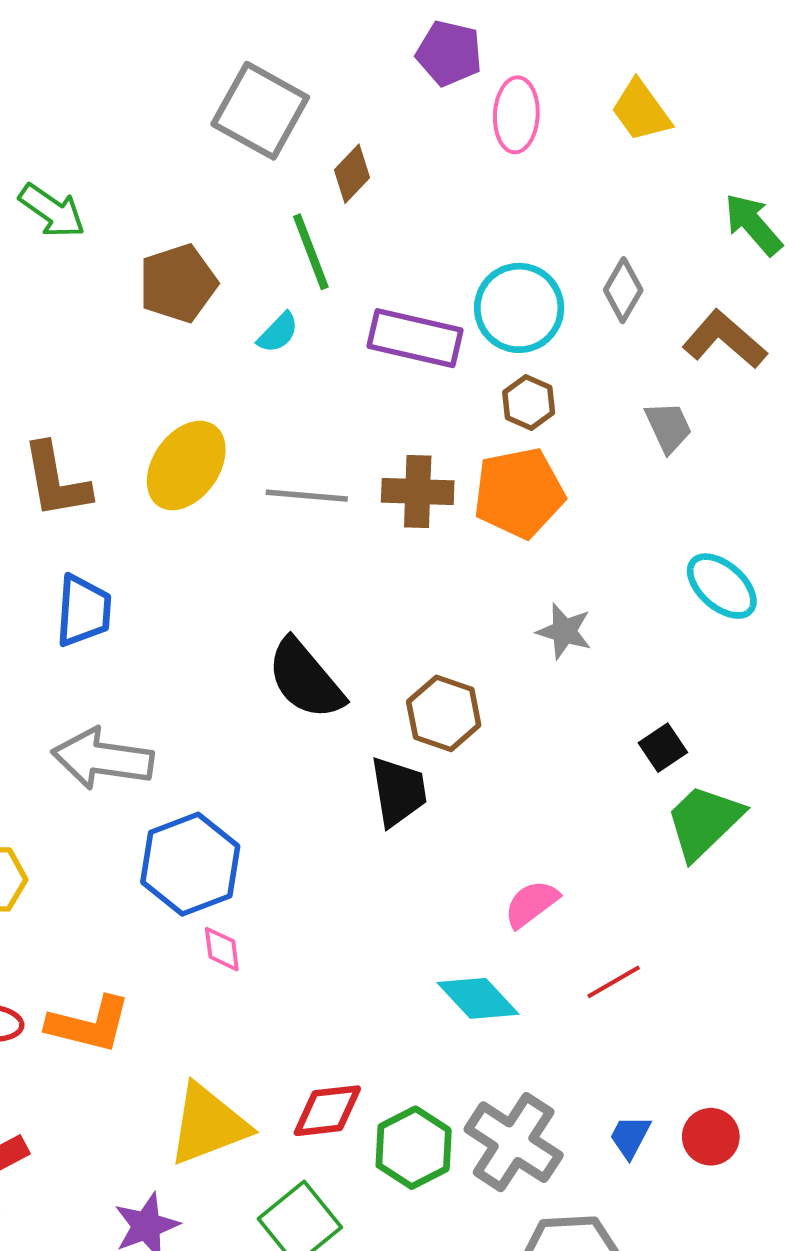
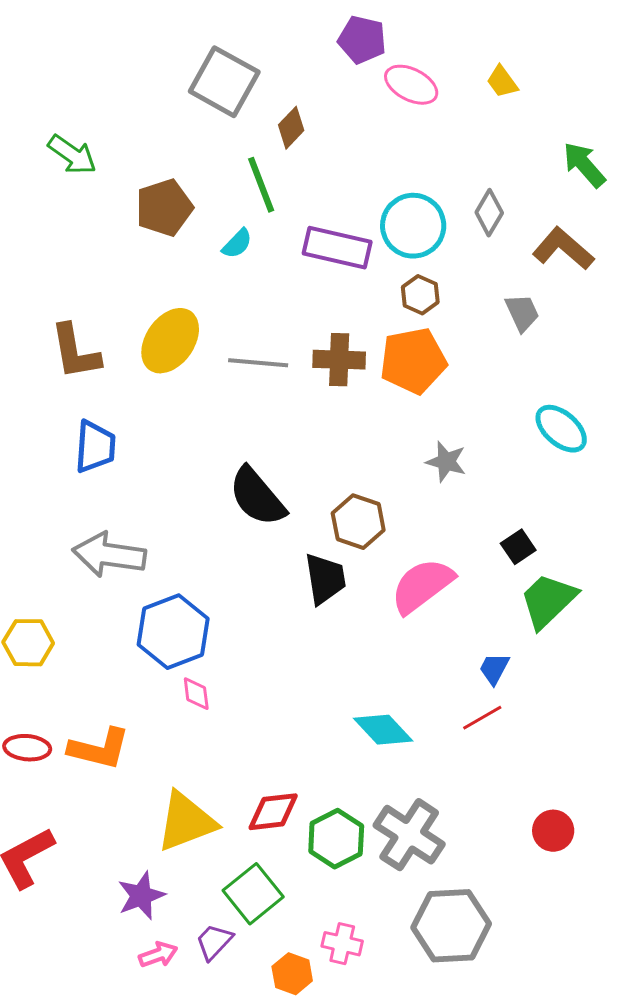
yellow trapezoid: (641, 111) -> (502, 82), size x0.7
pink ellipse: (516, 115) -> (411, 85), turned -66
pink semicircle: (531, 904) -> (422, 586), moved, size x1.6
blue trapezoid: (630, 1137) -> (494, 669), moved

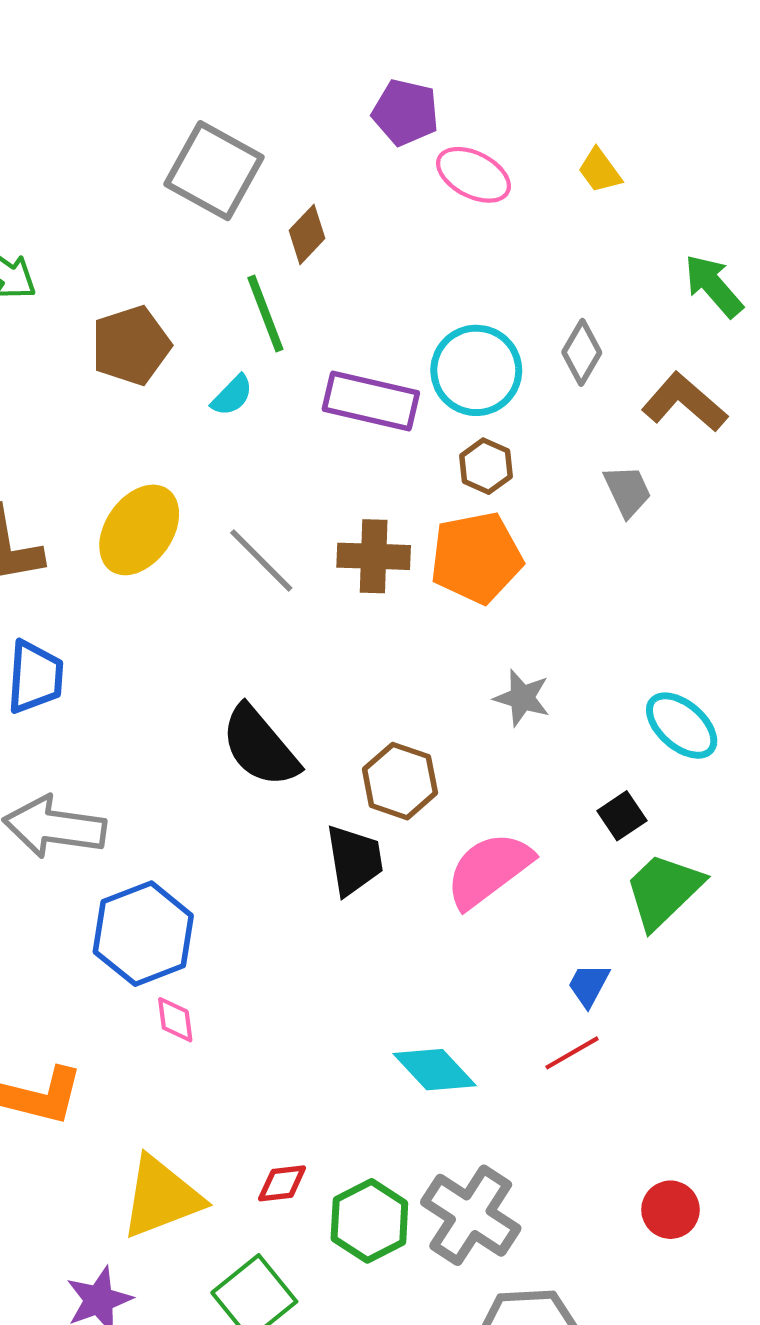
gray line: (258, 363) -> (261, 560), turned 40
cyan ellipse: (561, 429) -> (682, 726), moved
red diamond: (273, 812) -> (282, 1183), size x0.7

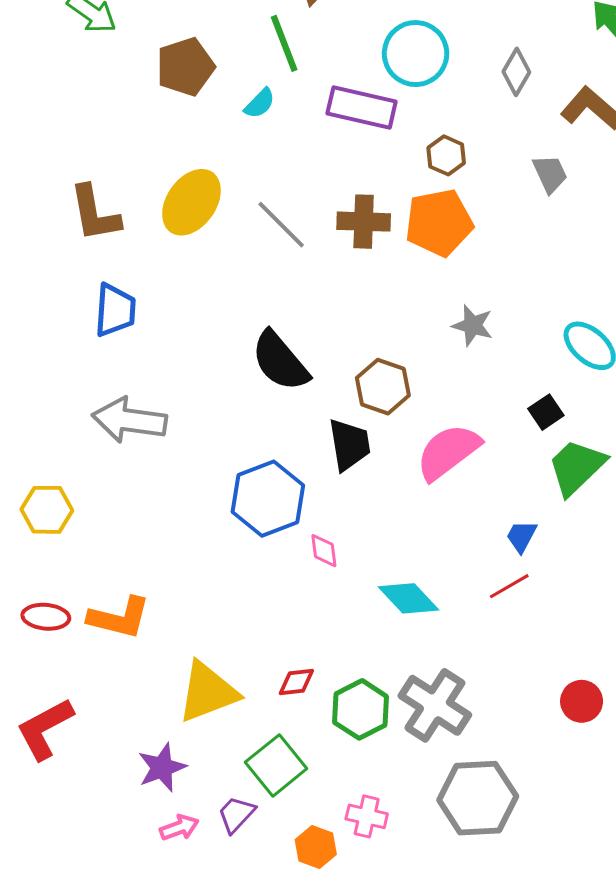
cyan circle: (476, 370) -> (416, 54), moved
blue hexagon: (143, 934) -> (268, 499), moved
pink diamond: (175, 1020) -> (324, 551), moved

